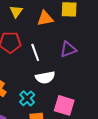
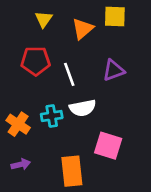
orange triangle: (45, 18) -> (83, 29), turned -30
cyan cross: (27, 98) -> (52, 116), moved, turned 35

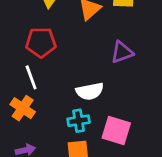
white line: (69, 74) -> (31, 77), moved
cyan cross: (52, 116) -> (79, 121), moved

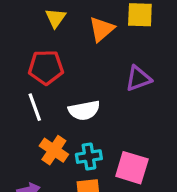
white semicircle: (90, 91) -> (84, 110), moved
orange cross: (23, 108) -> (54, 150), moved

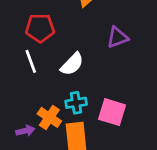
white semicircle: (84, 110) -> (72, 64), turned -35
orange cross: (54, 150) -> (49, 117), moved

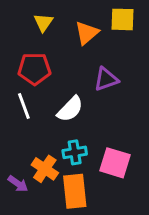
purple triangle: (117, 37) -> (106, 79), moved
purple arrow: (25, 131) -> (18, 184), turned 48

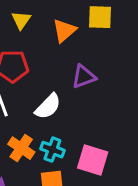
cyan cross: (75, 152) -> (52, 150), turned 30
orange cross: (45, 169) -> (21, 148), moved

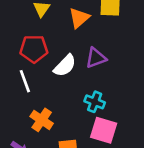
white semicircle: (48, 106) -> (65, 66), moved
cyan cross: (52, 150) -> (95, 102), moved

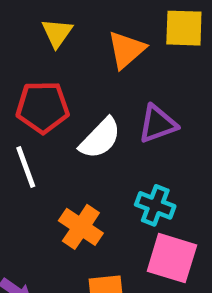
orange cross: (42, 120) -> (81, 227), moved

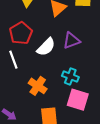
red pentagon: (43, 107) -> (21, 33), turned -30

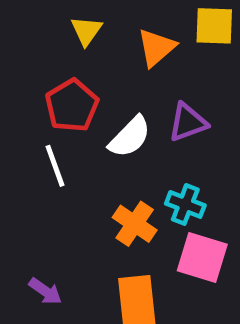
orange cross: (38, 86) -> (135, 224), moved

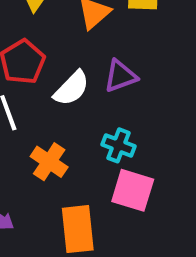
orange cross: (135, 224) -> (49, 162), moved

